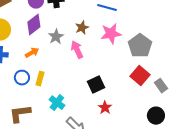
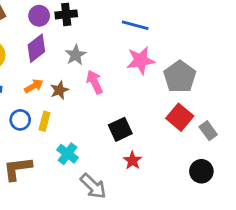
brown star: (82, 28) -> (59, 90), moved
gray star: (56, 37) -> (76, 55), moved

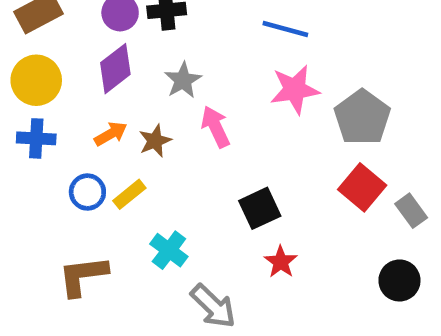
yellow rectangle: (45, 121) -> (129, 194), turned 36

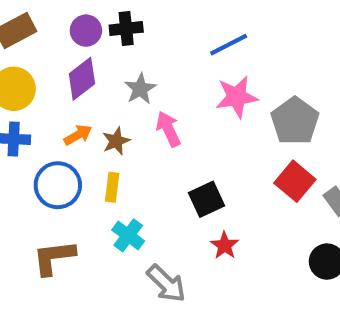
blue line: (285, 29) -> (229, 45), turned -42
blue circle: (87, 192) -> (58, 185), size x1.5
yellow rectangle: (129, 194) -> (112, 187), moved, turned -44

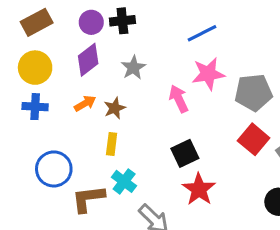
gray pentagon: (295, 121) -> (254, 93), turned 30
pink arrow: (168, 129) -> (179, 99), moved
blue circle: (58, 185) -> (54, 169), moved
red star: (225, 245) -> (199, 189), size x1.5
brown L-shape: (54, 257) -> (88, 199), moved

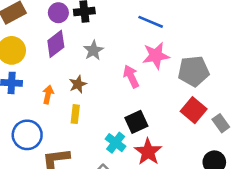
blue line: (202, 33) -> (151, 22), turned 50
orange arrow: (85, 103) -> (48, 95), moved, turned -48
cyan cross: (124, 181) -> (116, 143), moved

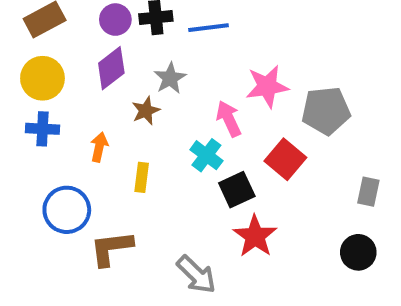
blue line: (151, 22) -> (208, 28), moved, turned -30
brown star: (78, 84) -> (146, 111), moved
red square: (194, 110) -> (285, 159), moved
gray rectangle: (221, 123) -> (368, 192), turned 48
cyan cross: (116, 143) -> (206, 155), moved

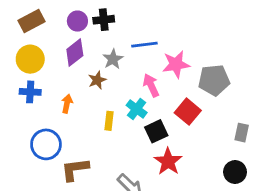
blue line: (208, 28) -> (144, 45), moved
yellow rectangle: (142, 177) -> (109, 121), moved

